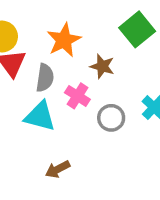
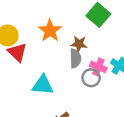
gray semicircle: (45, 78) -> (75, 58), moved
pink cross: (77, 96) -> (98, 67), moved

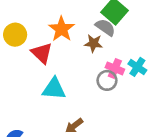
red triangle: (17, 52) -> (42, 53), moved
gray semicircle: (75, 58) -> (105, 27), moved, turned -54

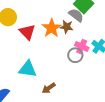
orange star: (62, 29) -> (51, 28), moved
cyan triangle: (54, 89) -> (28, 69), moved

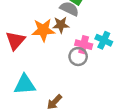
orange star: (51, 28) -> (43, 30), turned -30
red triangle: (27, 32) -> (15, 41), turned 36

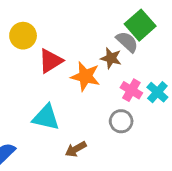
orange star: (43, 30) -> (85, 76), moved
gray circle: (78, 57) -> (121, 121), moved

